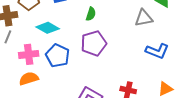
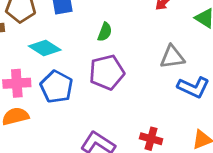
gray triangle: (144, 18) -> (172, 57), moved

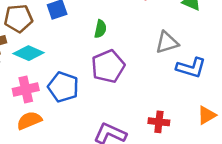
cyan diamond: (45, 48) -> (29, 53), moved

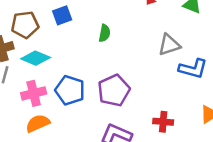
purple pentagon: (108, 66) -> (114, 90), moved

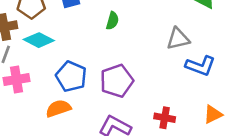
pink cross: (34, 93) -> (16, 80), moved
orange semicircle: (38, 123) -> (58, 108), moved

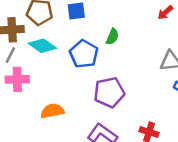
blue pentagon: (71, 76) -> (84, 54), moved

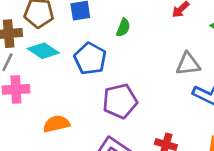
green semicircle: (112, 37) -> (123, 28), moved

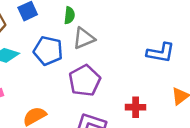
gray triangle: (188, 64) -> (84, 38), moved

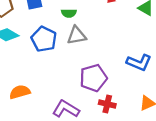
green semicircle: (69, 15) -> (69, 13), turned 72
purple pentagon: (85, 81) -> (93, 78), moved

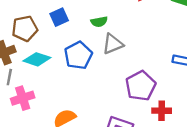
blue pentagon: (44, 39) -> (78, 55), turned 30

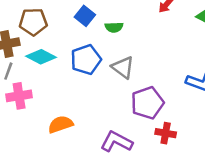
blue square: (59, 17) -> (85, 16), moved, turned -36
gray triangle: (113, 44) -> (123, 67), moved, turned 50

